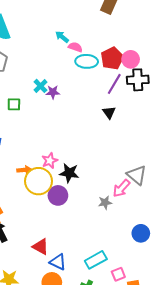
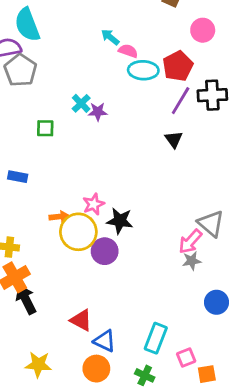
pink circle: (131, 59) -> (203, 30), moved
gray star: (105, 203) -> (192, 261), moved
cyan rectangle: (96, 260) -> (156, 338), turned -40

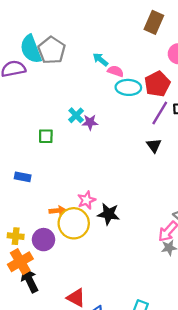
gray pentagon: (20, 70) -> (52, 50), moved
purple circle: (105, 251) -> (44, 240), moved

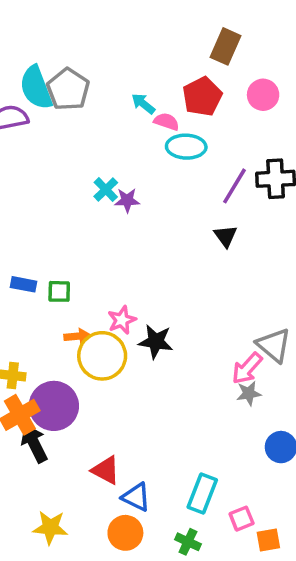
red pentagon: (157, 84) -> (202, 97), moved
green square: (46, 136) -> (59, 291), moved
purple circle: (44, 240) -> (54, 406), moved, size x1.4

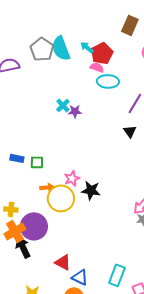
cyan semicircle: (36, 88) -> (61, 48), moved
red pentagon: (202, 97) -> (102, 53), moved
cyan arrow: (143, 104) -> (87, 47), moved

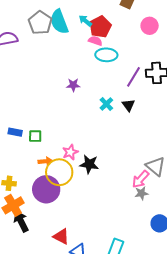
cyan cross: (63, 105) -> (106, 104), moved
purple circle: (34, 226) -> (46, 189), moved

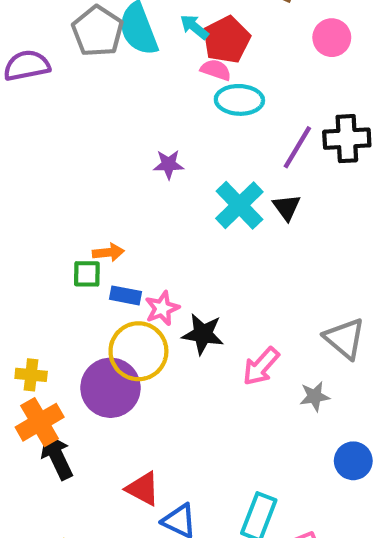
cyan cross: (106, 104) -> (239, 205), size x1.6
blue rectangle: (15, 132) -> (126, 295), moved
orange arrow: (45, 161) -> (108, 252), moved
pink arrow: (140, 179) -> (261, 366), moved

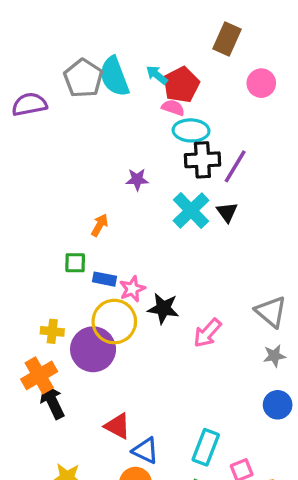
black cross: (347, 139) -> (202, 160), moved
orange arrow: (108, 252) -> (100, 225), moved, turned -55
yellow cross: (31, 375) -> (52, 331), moved
gray star: (315, 396) -> (274, 356), moved

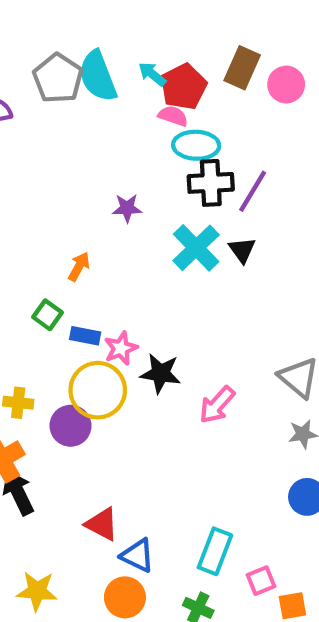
brown rectangle: (227, 39) -> (242, 68), moved
green square: (75, 263) -> (47, 315), turned 35
purple circle: (93, 349) -> (71, 426), size x0.7

